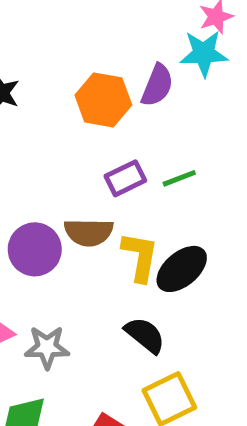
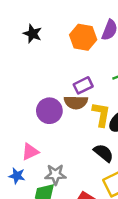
purple rectangle: (125, 178) -> (83, 85), moved
gray star: (47, 347) -> (55, 175), moved

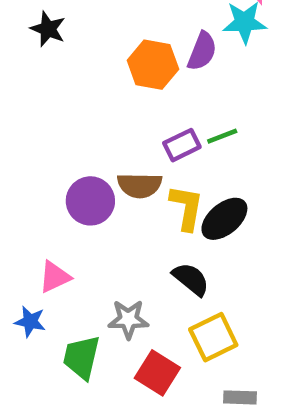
black star: (33, 34) -> (48, 29), moved
purple rectangle: (83, 85) -> (182, 145), moved
gray star: (55, 175) -> (128, 319), moved

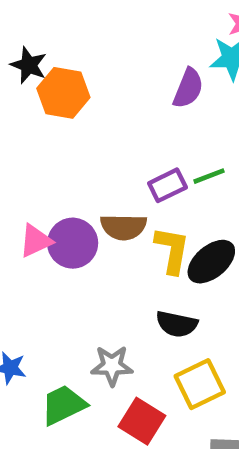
orange hexagon: (153, 65) -> (63, 93), moved
pink triangle: (55, 277) -> (36, 241), moved
black semicircle: (191, 279) -> (177, 324), turned 153
green trapezoid: (81, 357) -> (63, 405), turned 51

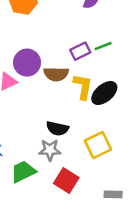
purple circle: (73, 243) -> (27, 63), moved
black semicircle: (177, 324) -> (57, 128), moved
yellow square: (200, 384) -> (98, 145), moved

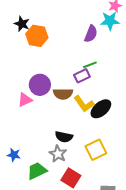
green line: (103, 46) -> (90, 65), moved
yellow L-shape: (83, 87) -> (84, 104), turned 135
gray star: (50, 150) -> (58, 154), turned 30

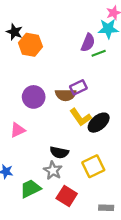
green line: (90, 65) -> (99, 53), moved
brown semicircle: (63, 94) -> (66, 95), moved
pink triangle: (25, 100) -> (18, 130), moved

